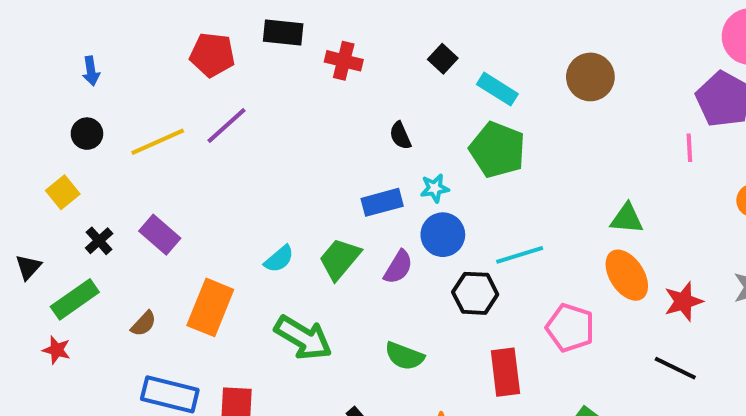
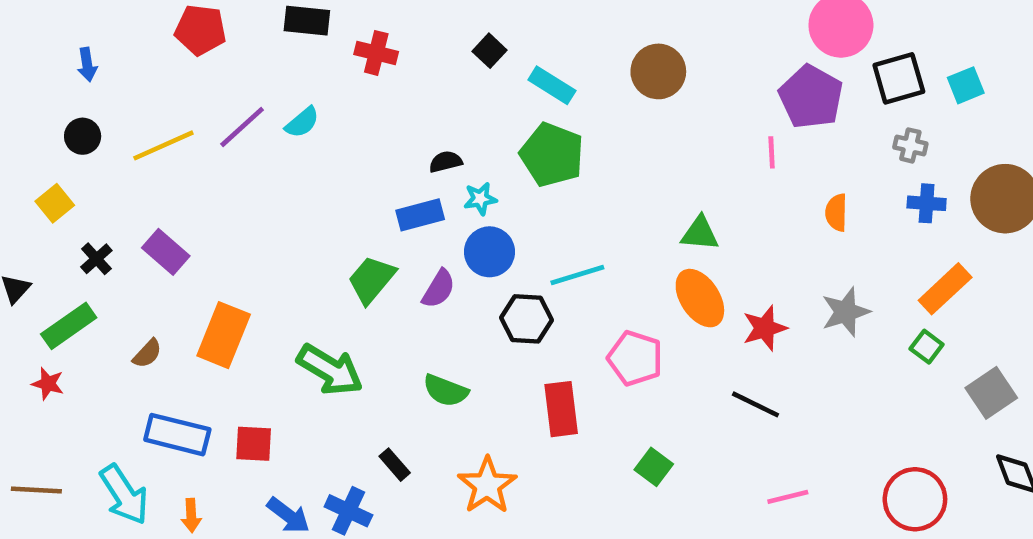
red pentagon: (212, 55) -> (200, 30), moved
black semicircle: (400, 136) -> (446, 162), moved, turned 100
cyan semicircle: (279, 259) -> (302, 122), moved

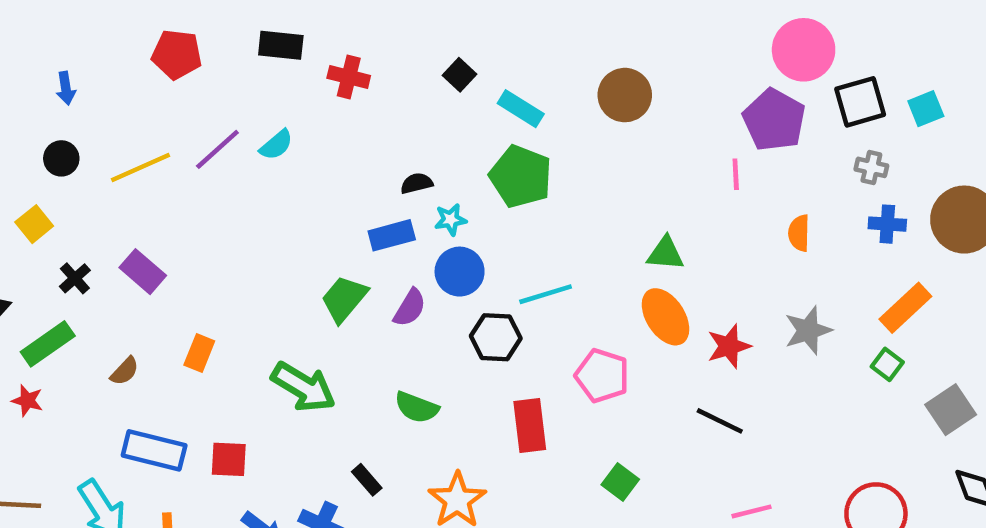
orange rectangle: (224, 335) -> (199, 353), size x0.6

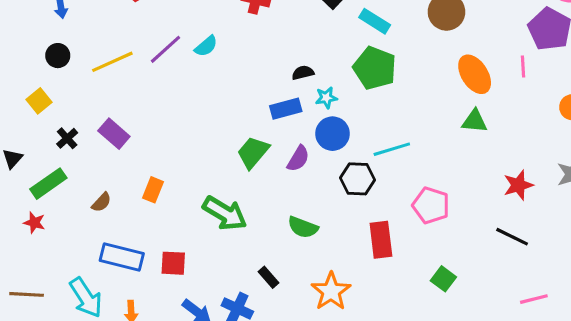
orange ellipse: (666, 317) -> (475, 74), moved

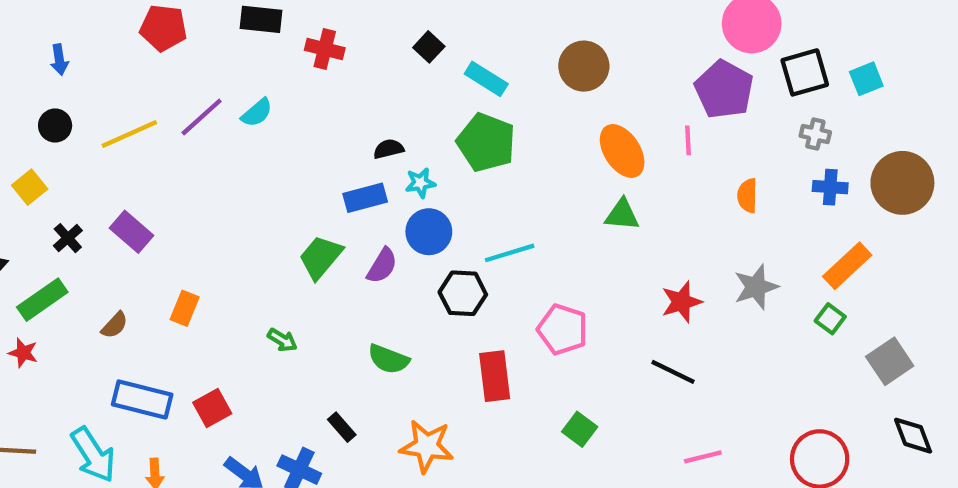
green arrow: (225, 213) -> (282, 340), size x0.5
red square: (173, 263) -> (212, 408), turned -32
orange star: (331, 291) -> (427, 446), turned -30

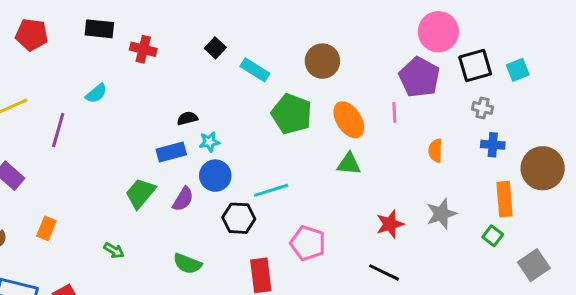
purple line: (202, 117) -> (58, 130), moved, turned -32
green pentagon: (486, 143) -> (292, 114), moved
brown circle: (902, 183) -> (543, 168), moved
orange rectangle: (847, 266) -> (504, 199), turned -52

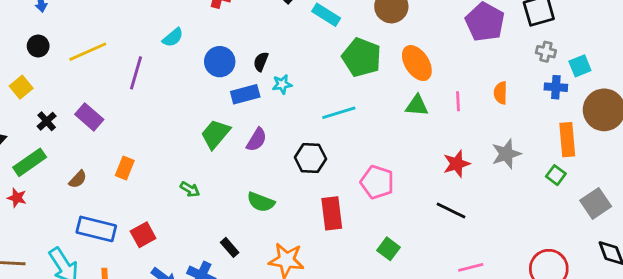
cyan square: (518, 70) -> (580, 66), moved
pink line: (394, 112) -> (458, 101), moved
black semicircle: (187, 118) -> (261, 62), turned -54
blue circle: (215, 176) -> (220, 62), moved
cyan line: (271, 190) -> (339, 113), moved

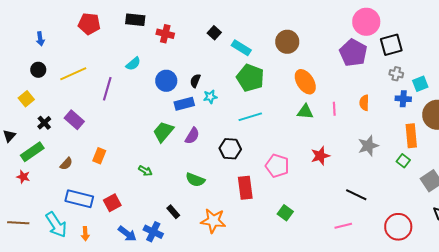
green pentagon: (362, 57) -> (250, 78), moved
red star: (457, 164) -> (320, 156), moved
black line: (451, 211) -> (356, 195), moved

